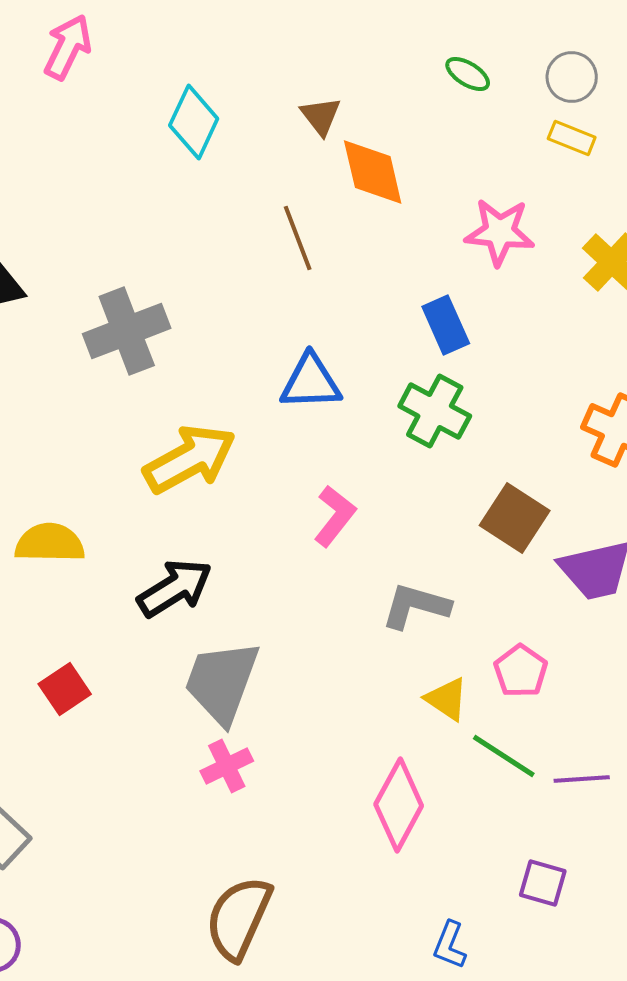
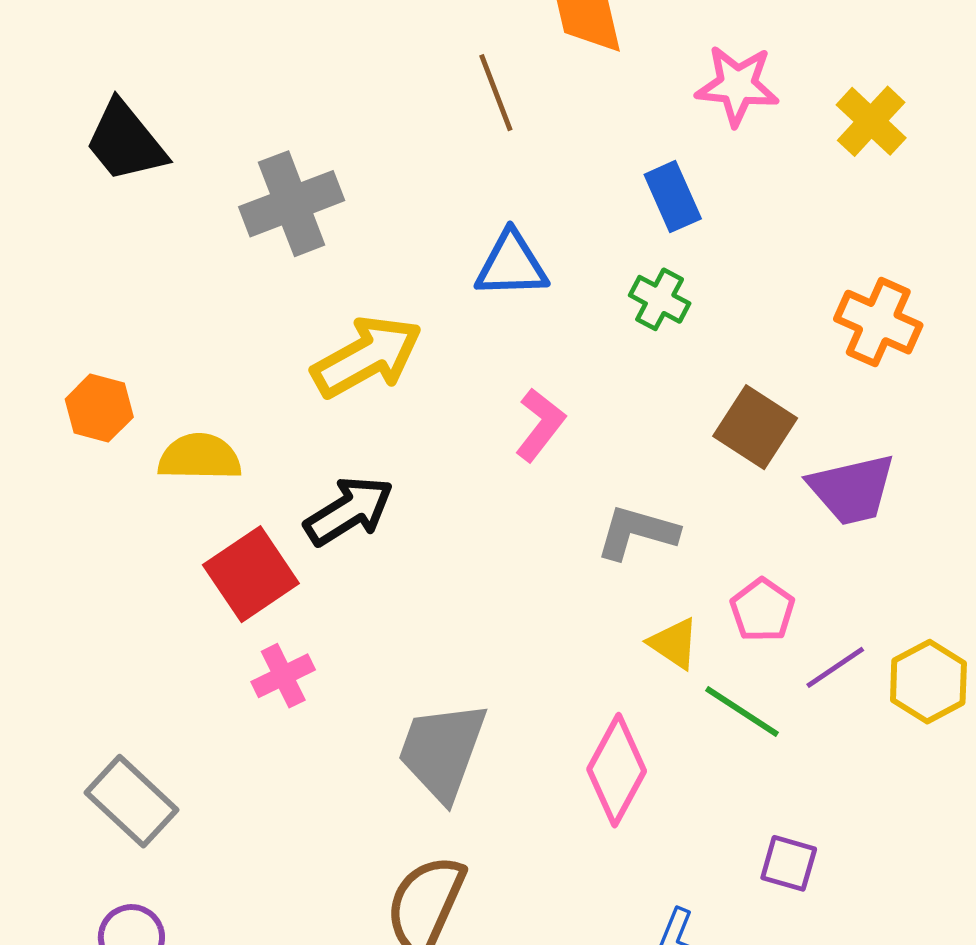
green cross: (435, 411) -> (660, 299), size x0.7
gray trapezoid: (222, 682) -> (442, 751), moved
red square: (65, 689) -> (251, 574), moved, size x1.5
pink cross: (227, 766) -> (283, 676), moved
purple line: (582, 779) -> (835, 667), moved, turned -30

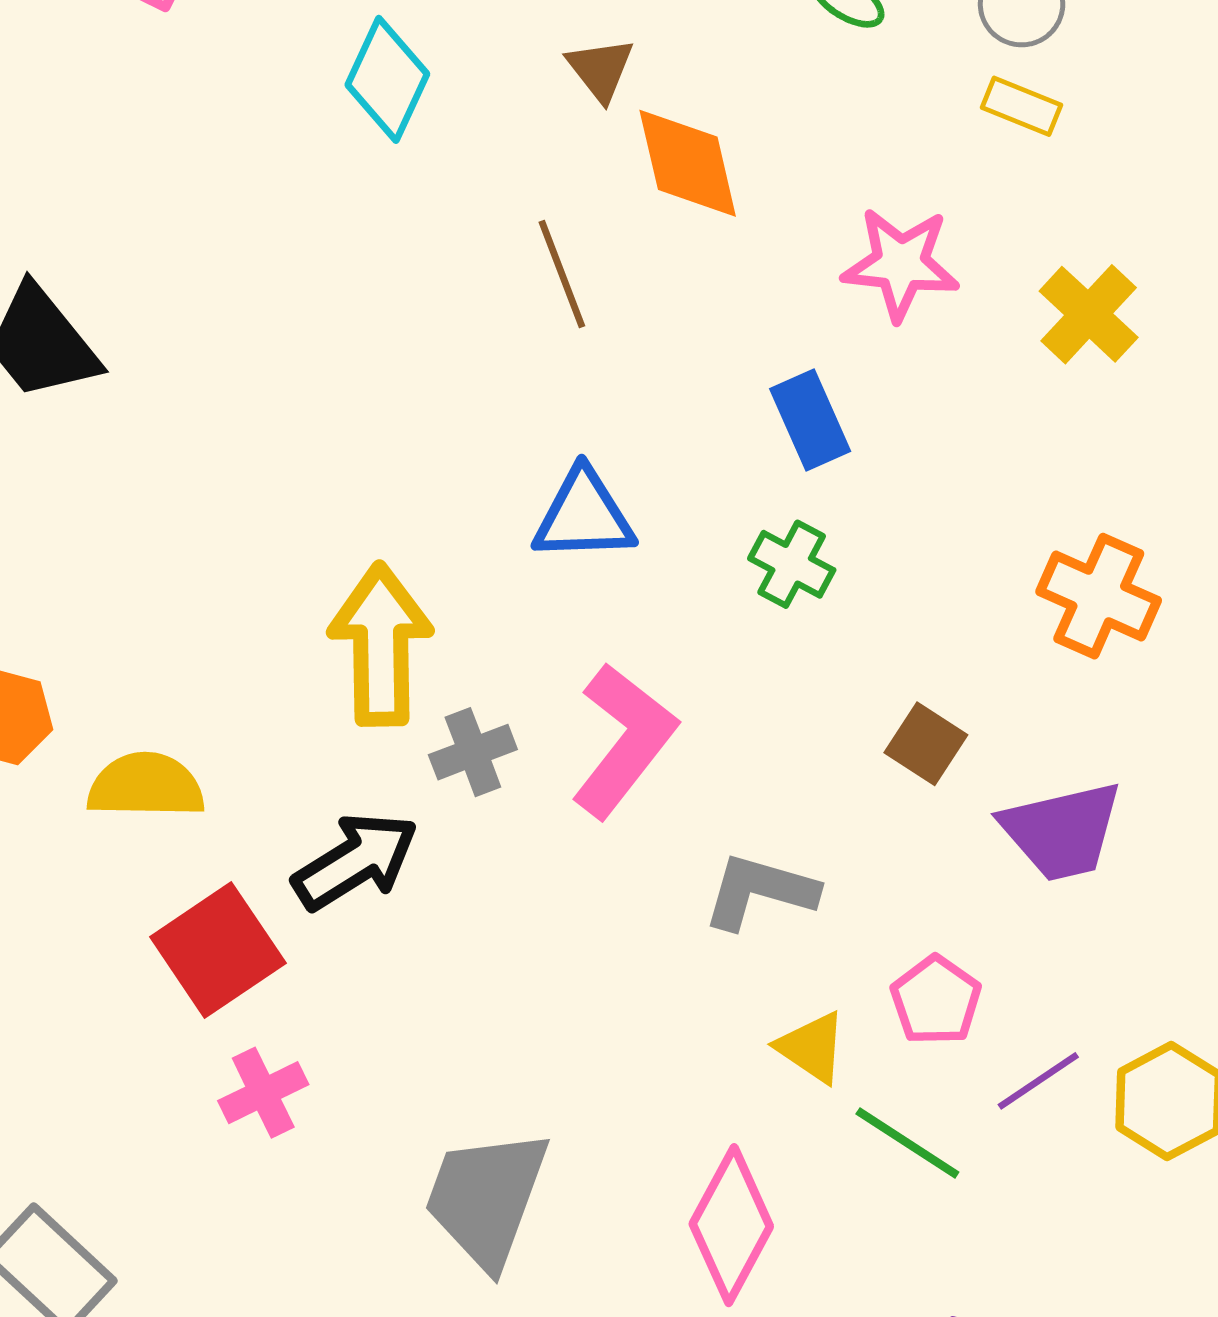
gray cross: (292, 204) -> (473, 752), moved, size x0.6
yellow arrow: (367, 357) -> (381, 645), turned -62
pink L-shape: (540, 425) -> (624, 740), size x1.5
brown square: (755, 427) -> (926, 744), size x0.7

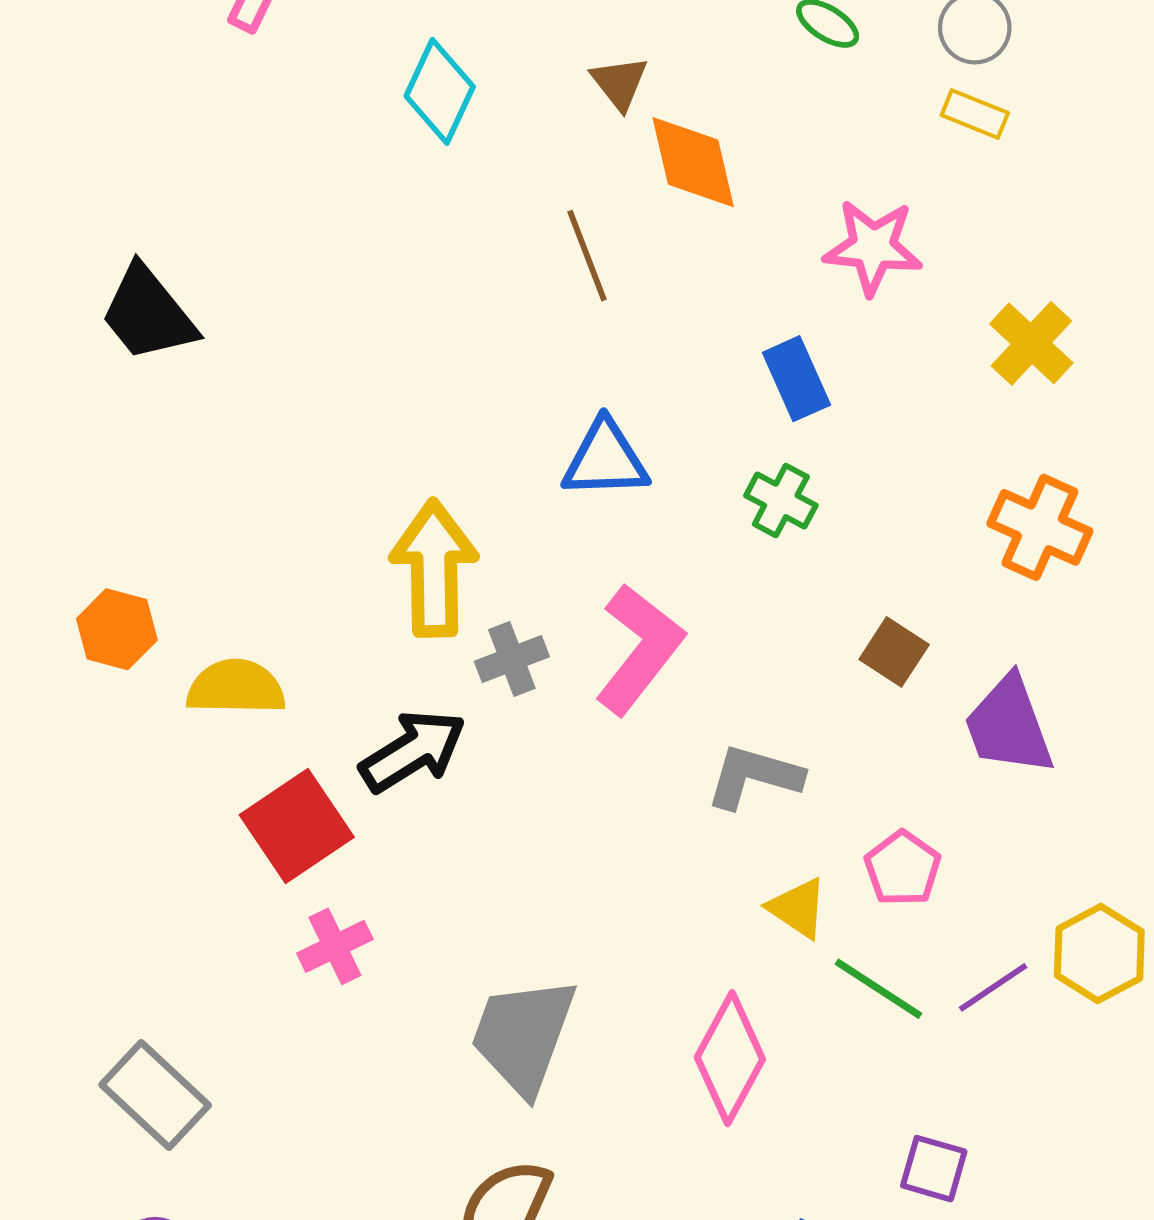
yellow cross: (1089, 314) -> (1031, 343), moved
purple trapezoid: (1062, 831) -> (1009, 726), turned 83
purple line: (1038, 1081) -> (993, 987), moved

